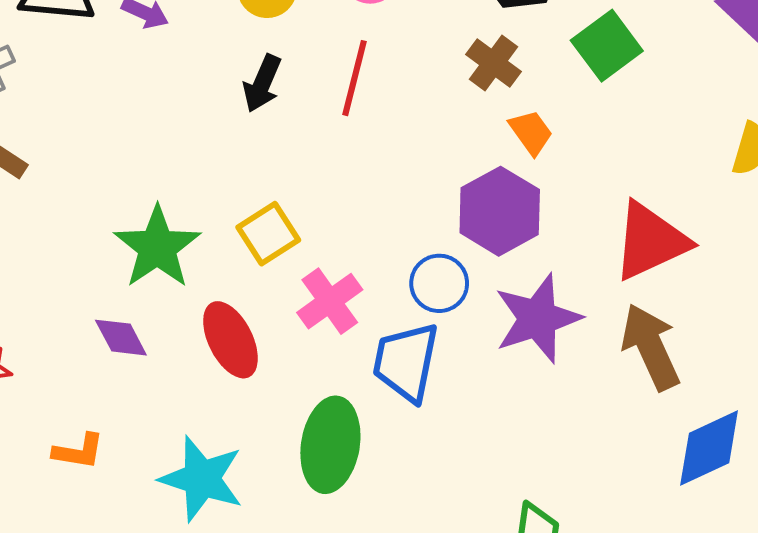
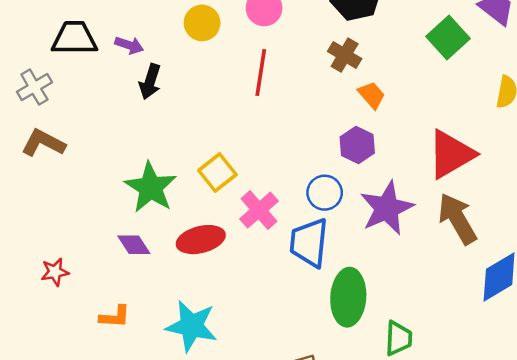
green square: (607, 46) -> (448, 37), moved
black arrow: (262, 83) -> (150, 82), moved
purple hexagon: (500, 211) -> (357, 145), size x0.7
red ellipse: (230, 340) -> (201, 240), turned -72
green ellipse: (330, 445) -> (348, 297), moved

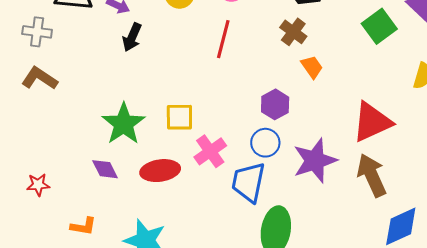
gray cross: (34, 87) -> (37, 32), turned 32
purple hexagon: (357, 145) -> (275, 104), moved
yellow square: (217, 173) -> (179, 117), turned 32

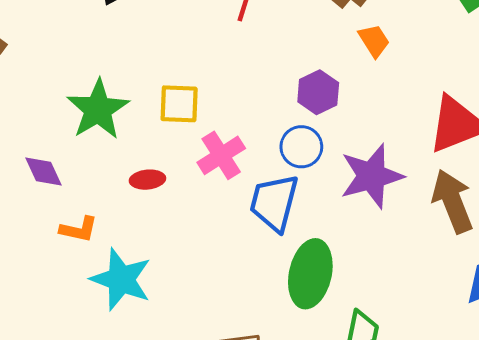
purple diamond: (105, 169) -> (43, 172), moved
red ellipse: (160, 171) -> (147, 180), size x0.6
orange L-shape: (83, 226) -> (79, 229), moved

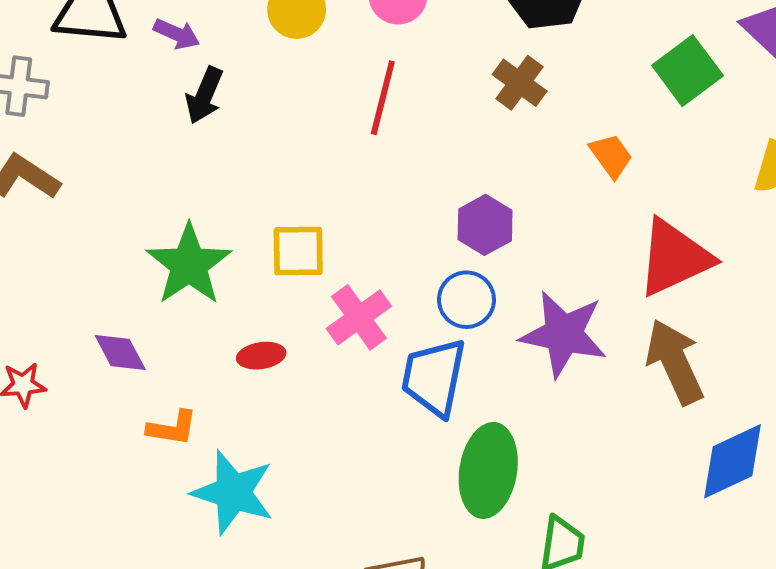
orange trapezoid: (374, 41) -> (611, 156), moved
purple star: (372, 176) -> (563, 334), turned 30

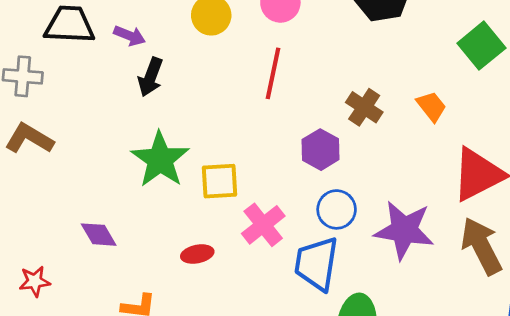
brown cross: (520, 83) -> (364, 107), moved
purple hexagon: (485, 225) -> (321, 150), moved
green star: (189, 265) -> (160, 159), moved
purple diamond: (120, 353) -> (99, 235), moved

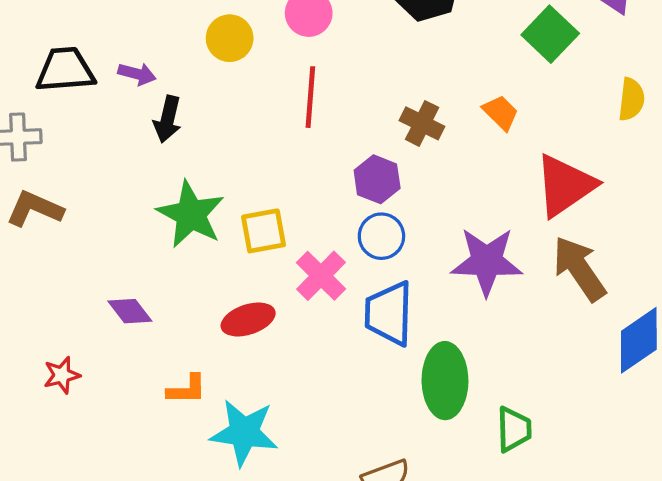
blue circle: (337, 209) -> (381, 236), moved
red ellipse: (197, 254) -> (248, 319), size x1.4

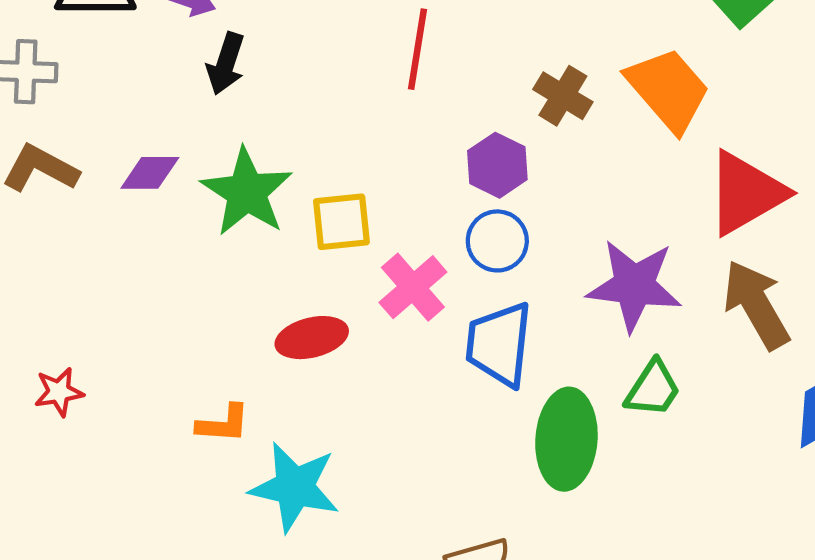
orange trapezoid: (501, 113) -> (668, 90), size x1.8
purple diamond: (130, 311) -> (150, 173), moved, turned -57
green trapezoid: (514, 429) -> (653, 389), moved, turned 30

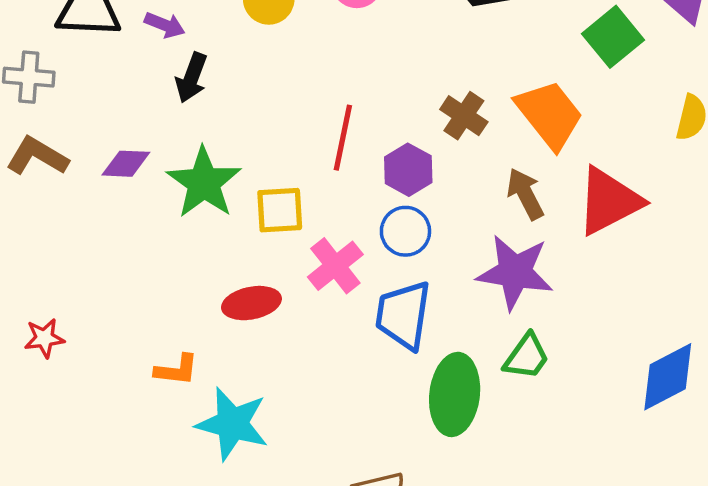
red line: (418, 49) -> (343, 138), moved
brown arrow: (756, 305) -> (525, 194), moved, size x0.7

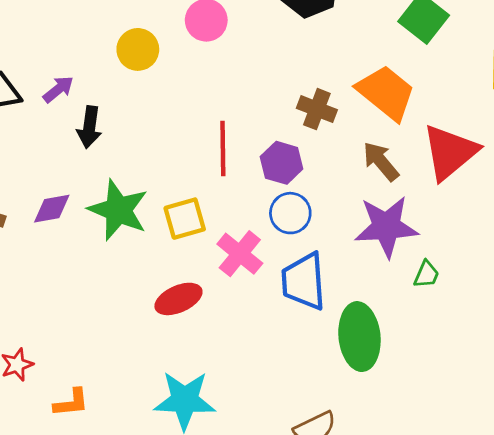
purple arrow: (165, 25) -> (58, 89), turned -48
green trapezoid: (527, 357) -> (426, 274), moved, size x0.7
orange L-shape: (177, 370) -> (71, 403), moved

